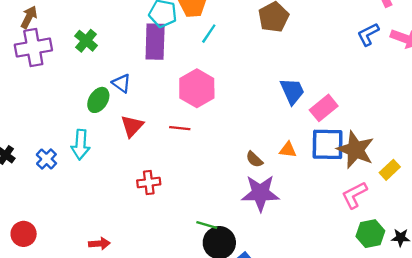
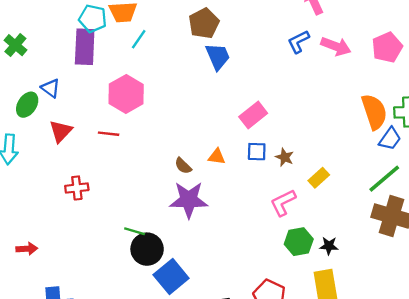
blue trapezoid: (292, 91) -> (218, 57), moved
blue square: (328, 144) -> (257, 152), size x0.6
brown star: (355, 150) -> (285, 157), size x0.5

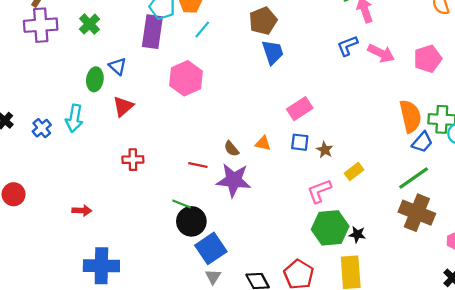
green ellipse: (27, 105) -> (95, 79), turned -30
red line: (109, 134) -> (198, 165), moved
green hexagon: (299, 242) -> (330, 228), size x1.4

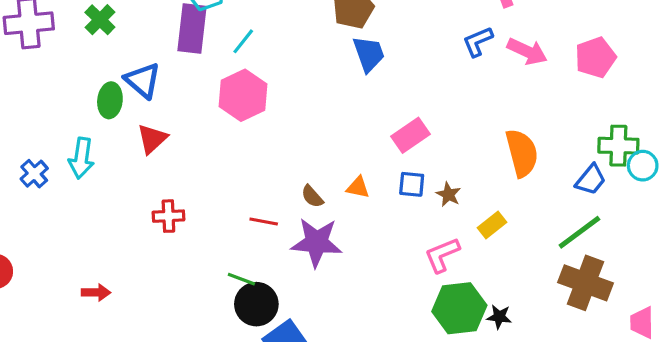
cyan line: (202, 29) -> (243, 41), moved
blue triangle: (118, 66) -> (143, 80), size x1.4
orange semicircle: (410, 116) -> (522, 153), moved

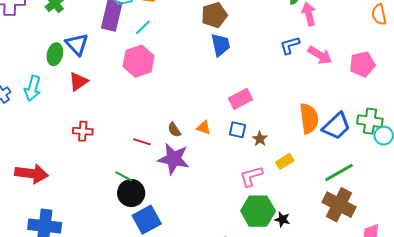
blue trapezoid: (591, 180) -> (336, 126), moved, size x1.4
red arrow: (96, 292) -> (32, 174), size x1.8

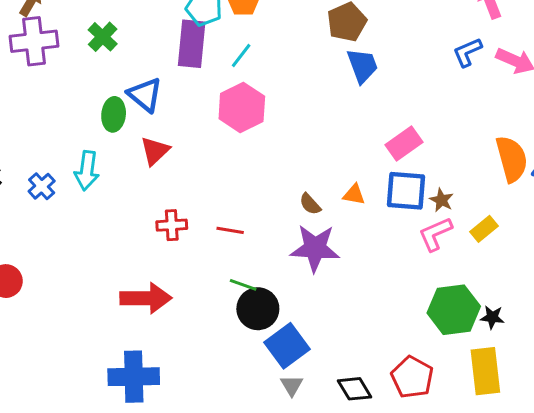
blue square: (238, 130) -> (406, 191), size x1.6
red line: (142, 142) -> (230, 230), moved
red arrow: (32, 174) -> (146, 298), moved
pink L-shape: (251, 176) -> (435, 234), moved

